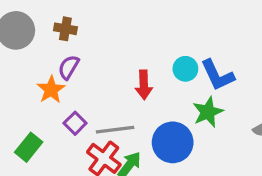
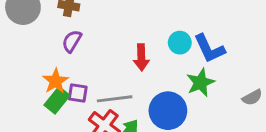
orange star: (51, 90) -> (56, 81), moved
purple square: (75, 123) -> (78, 93), turned -36
green rectangle: (29, 147) -> (57, 100), moved

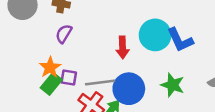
cyan circle: (180, 43) -> (155, 35), size x1.6
green star: (200, 83) -> (173, 85), moved, turned -30
blue circle: (168, 111) -> (129, 89), moved

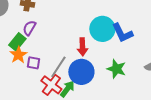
red arrow: (123, 47) -> (82, 47), moved
gray line: (100, 82) -> (58, 67), turned -50
green rectangle: (51, 84) -> (17, 42), moved

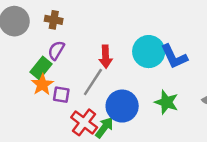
red arrow: (82, 47) -> (106, 57), moved
gray line: (58, 67) -> (93, 82), moved

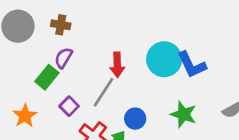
orange star: (42, 84) -> (25, 116), moved
purple square: (61, 95) -> (69, 106), turned 36
blue circle: (122, 106) -> (135, 119), size x0.6

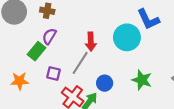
blue L-shape: (192, 65) -> (148, 19), moved
purple square: (69, 106) -> (54, 74), turned -32
orange star: (25, 116) -> (19, 81), turned 30

